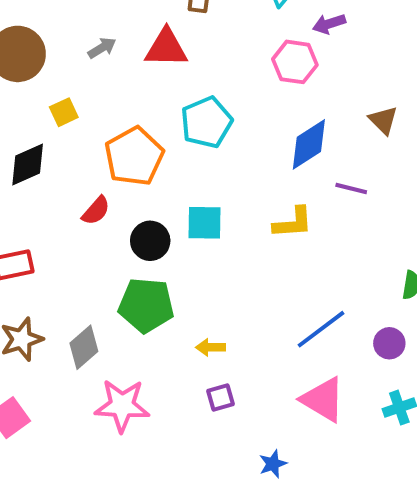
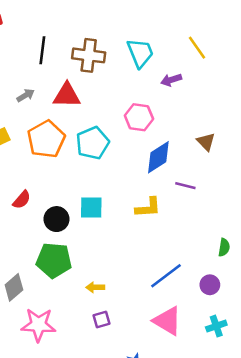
pink hexagon: (295, 62) -> (139, 117), moved
orange pentagon: (134, 156) -> (46, 139), moved

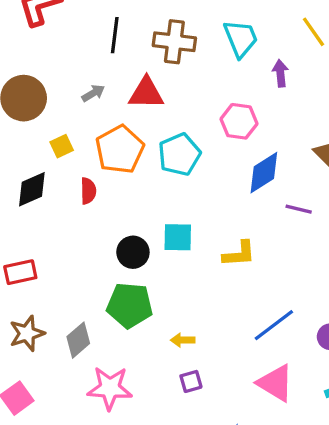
purple arrow: (171, 80) -> (280, 73), turned 102
red semicircle: (22, 200) -> (88, 191), moved, turned -42
yellow L-shape: (148, 207) -> (239, 254), moved

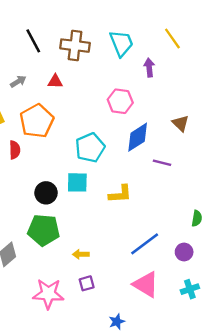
black line: (115, 35) -> (33, 41), turned -35
red triangle: (146, 93) -> (55, 81), size x0.6
cyan pentagon: (179, 154) -> (90, 148), moved
pink star: (110, 388) -> (48, 294), moved

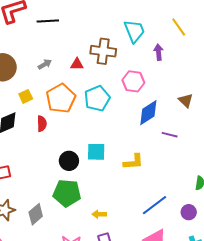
black line: (33, 41) -> (48, 21), moved, turned -65
brown cross: (75, 46) -> (103, 51), moved
cyan pentagon: (90, 148) -> (97, 98), moved

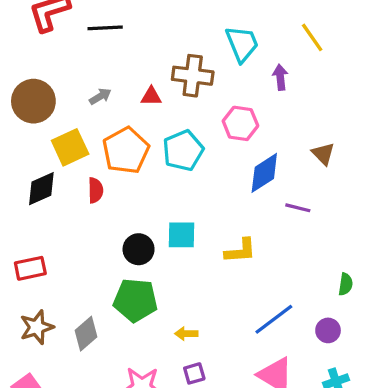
yellow square: (26, 96) -> (70, 147), size x1.6

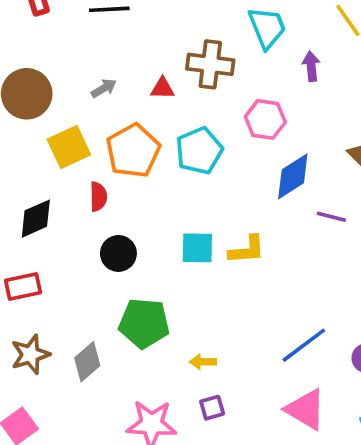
black diamond: (41, 189) -> (36, 219), moved
black circle: (139, 249) -> (118, 253), moved
yellow L-shape: (240, 251) -> (247, 250), moved

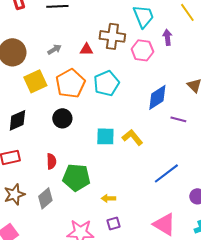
pink hexagon: (265, 119) -> (142, 50), moved
red semicircle: (98, 197) -> (51, 161), moved
yellow L-shape: (247, 250) -> (132, 137), turned -125
black circle: (118, 253) -> (62, 118), moved
blue line: (304, 345) -> (166, 173), moved

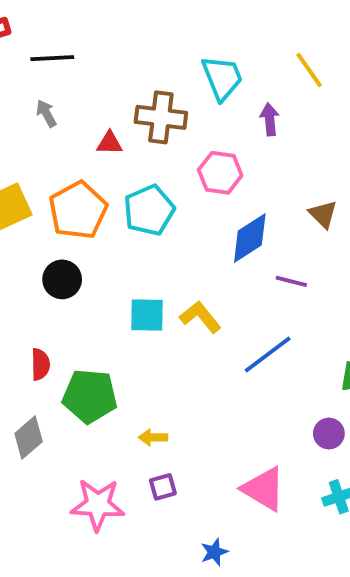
gray arrow: (54, 49) -> (46, 113), moved, turned -88
pink hexagon: (142, 50) -> (220, 173), moved
blue line: (166, 173) -> (268, 354), moved

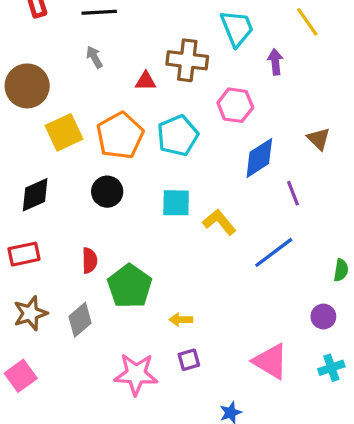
purple line: (291, 281) -> (293, 193), turned 55
cyan square: (147, 315) -> (176, 203), moved
green pentagon: (90, 396) -> (130, 286), turned 30

